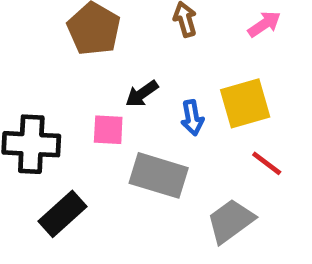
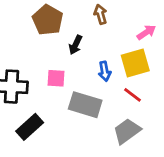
pink arrow: (264, 24) -> (146, 32), moved
black arrow: (142, 94) -> (75, 45), moved, turned -30
red line: (267, 163) -> (132, 95), moved

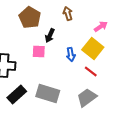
yellow square: (135, 63) -> (93, 48), turned -35
pink square: (56, 78) -> (39, 52), moved
gray rectangle: (85, 105) -> (48, 94), moved

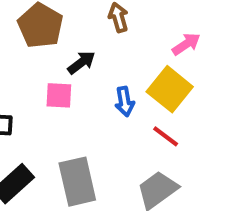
black arrow: (50, 36) -> (81, 63), turned -152
gray rectangle: (48, 94) -> (77, 182), turned 60

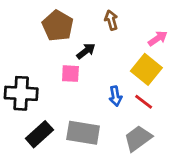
blue arrow: (125, 102) -> (115, 96), moved
gray rectangle: (77, 182) -> (83, 133), turned -68

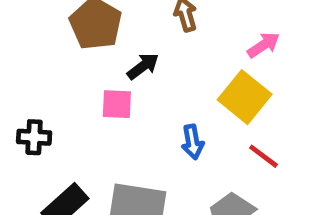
black cross: (21, 93) -> (34, 137), size x0.6
red line: (144, 102) -> (264, 156), moved

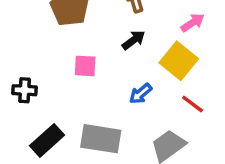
black arrow: (143, 66) -> (134, 40), moved
blue arrow: (193, 142) -> (141, 94), turned 60

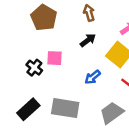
black cross: (25, 90) -> (34, 68), moved, turned 35

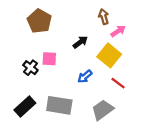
brown arrow: (89, 13) -> (104, 17), moved

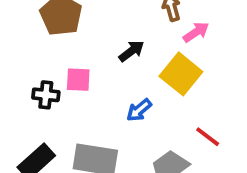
black cross: (30, 68) -> (46, 95), turned -32
red line: (118, 83) -> (208, 137), moved

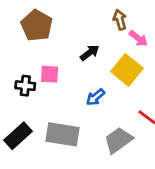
pink arrow: (196, 32) -> (138, 38), turned 72

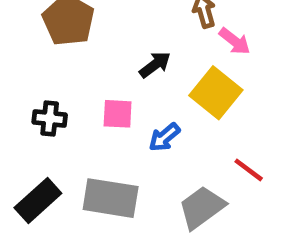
pink square: (50, 74) -> (118, 114), moved

